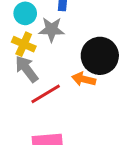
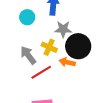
gray star: (52, 29) -> (63, 29), moved
yellow cross: (24, 44) -> (49, 47), moved

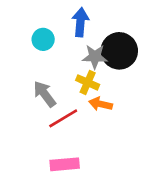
black circle: (78, 46) -> (119, 51), moved
yellow cross: (49, 47) -> (88, 82), moved

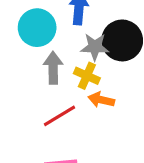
cyan circle: (43, 39) -> (37, 28), size x1.5
gray arrow: (45, 94) -> (53, 68), moved, turned 36

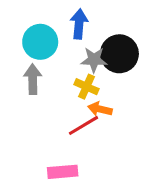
gray arrow: (53, 68) -> (33, 79), moved
red line: (60, 116) -> (84, 125), moved

